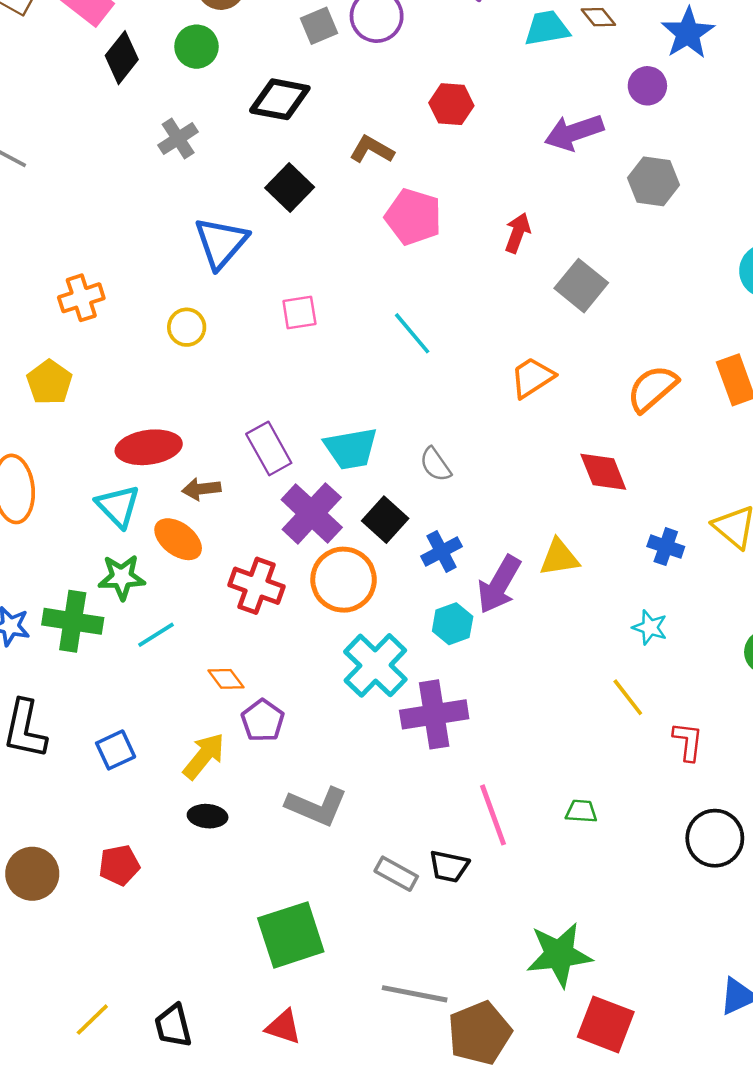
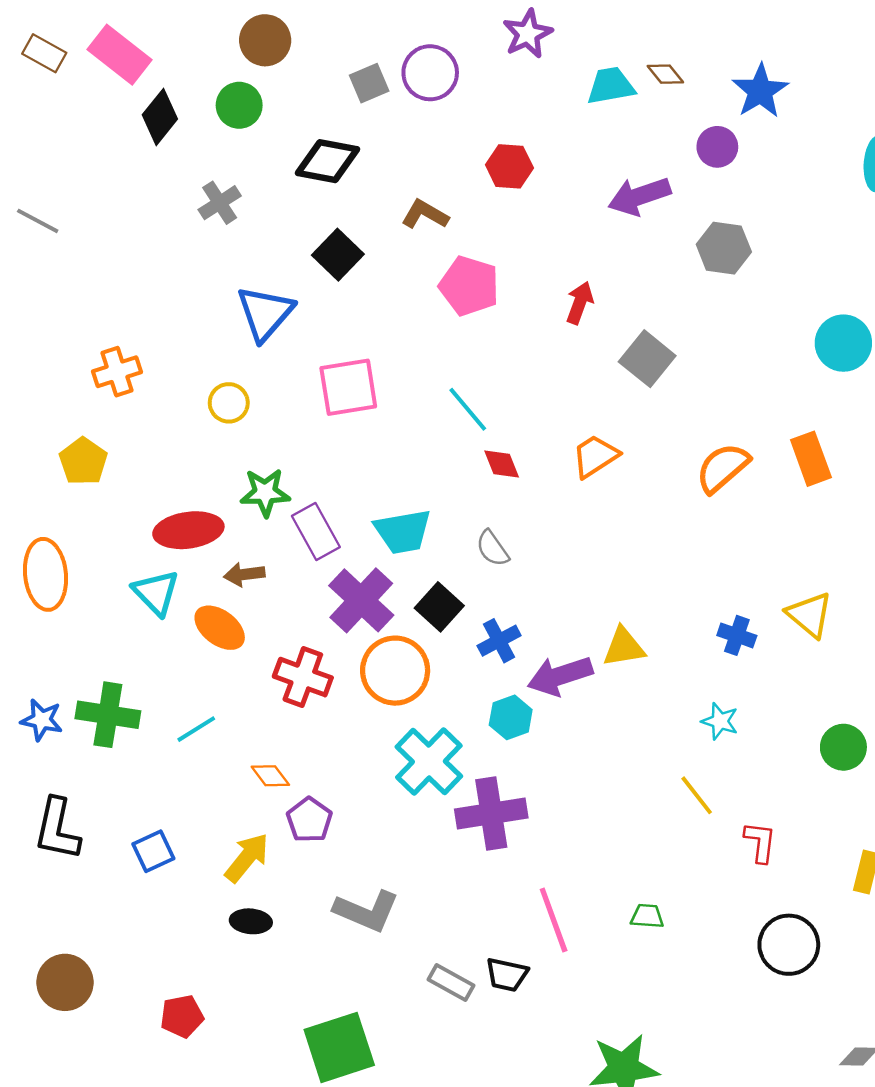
pink square: (299, 312) -> (348, 387), size x1.6
red diamond: (603, 472) -> (502, 464), moved, size x0.7
green star: (122, 577) -> (265, 493), moved
purple arrow: (499, 585) -> (560, 676), turned 42
red pentagon: (119, 865) -> (182, 1016), moved

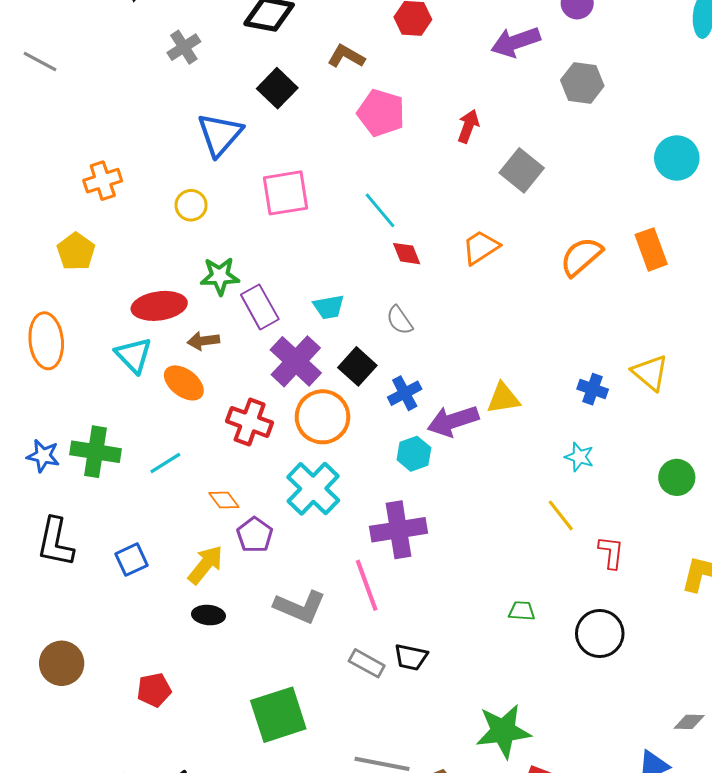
cyan trapezoid: (403, 531) -> (329, 307), size x0.7
cyan cross: (429, 762) -> (313, 489), moved
pink line: (554, 920) -> (367, 585), moved
black circle: (789, 945) -> (600, 634), moved

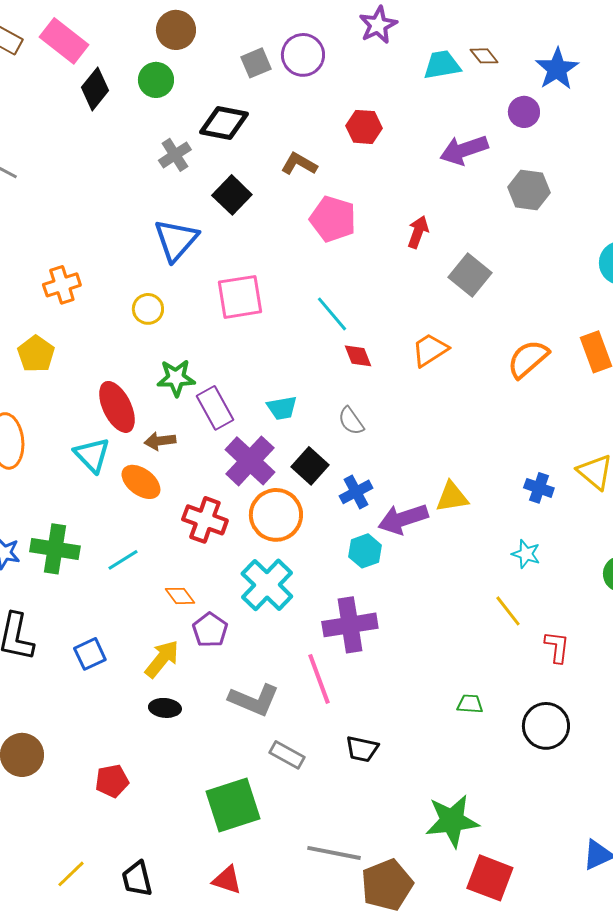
gray cross: (184, 47) -> (175, 155), moved
red ellipse: (159, 306) -> (117, 407), turned 72
gray rectangle: (367, 663) -> (287, 755), moved

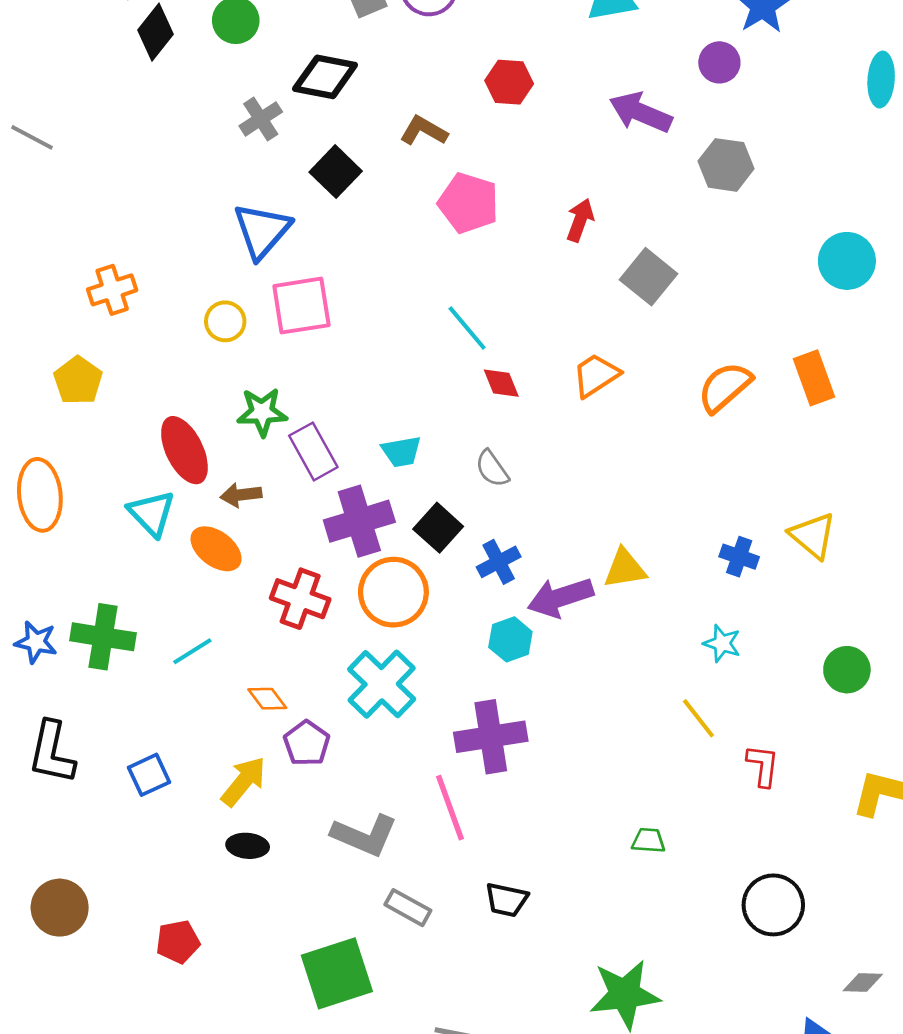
purple arrow: (464, 150) -> (641, 112), turned 42
pink square: (240, 297) -> (301, 306), moved
purple cross: (250, 461) -> (359, 521), turned 30
black circle: (546, 726) -> (773, 905), moved

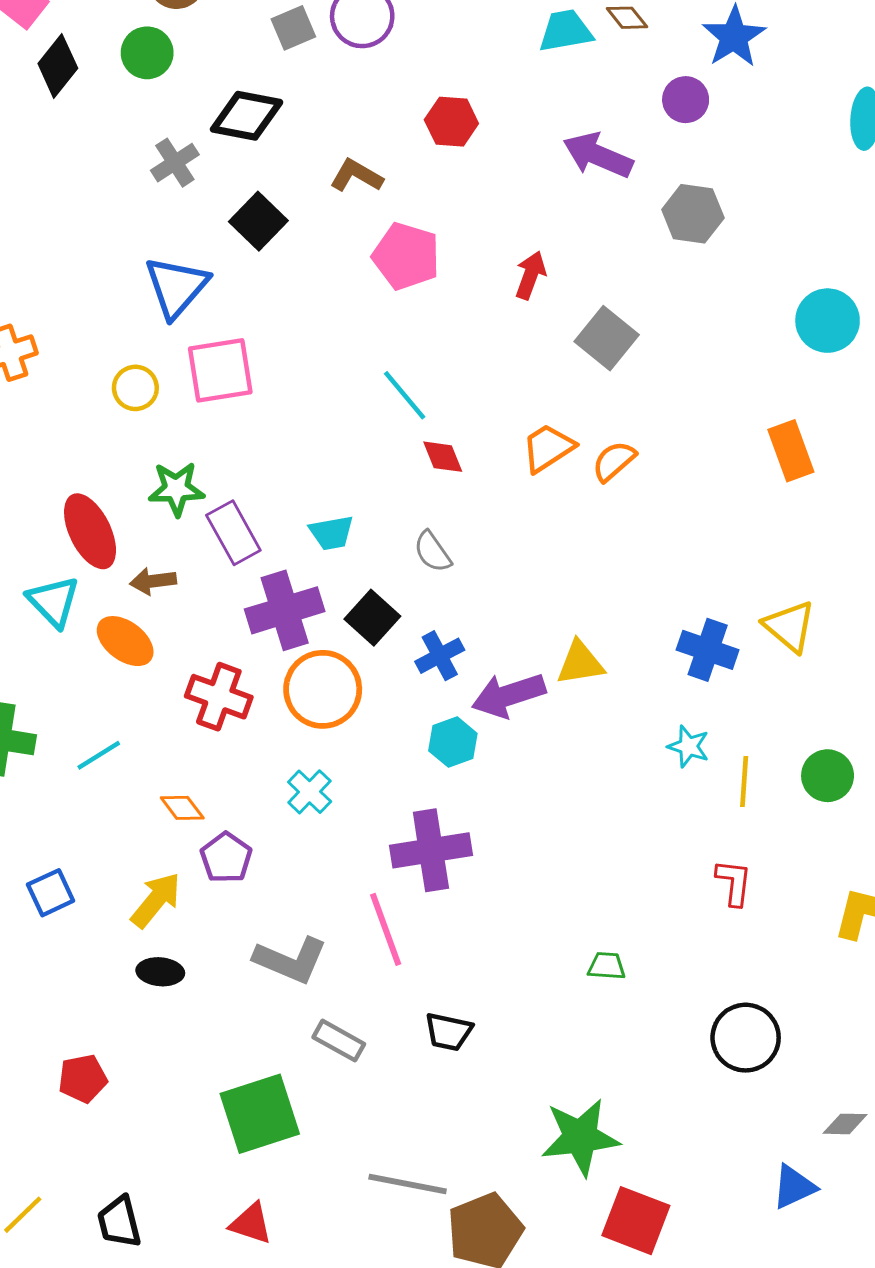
orange semicircle: (725, 387) -> (614, 461), moved, size x0.7
blue cross: (739, 557) -> (708, 650), size x1.4
cyan cross: (382, 684) -> (310, 792), size x0.6
yellow line: (698, 718) -> (744, 782), moved, turned 42

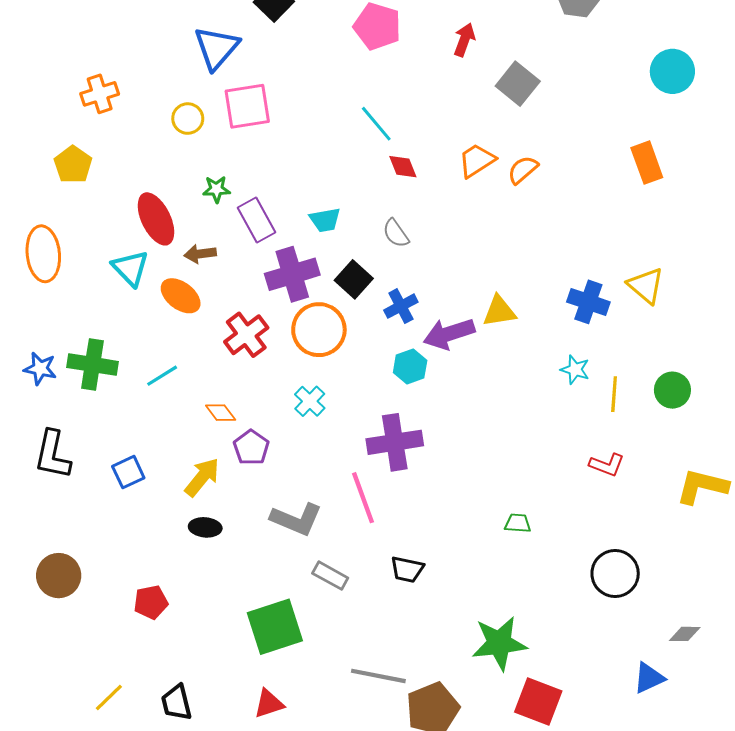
green star: (176, 489) -> (216, 189), size x0.7
red cross: (219, 697) -> (246, 335), turned 33
red L-shape: (734, 882) -> (607, 465), turned 104
red triangle: (251, 1223) -> (269, 704), turned -36

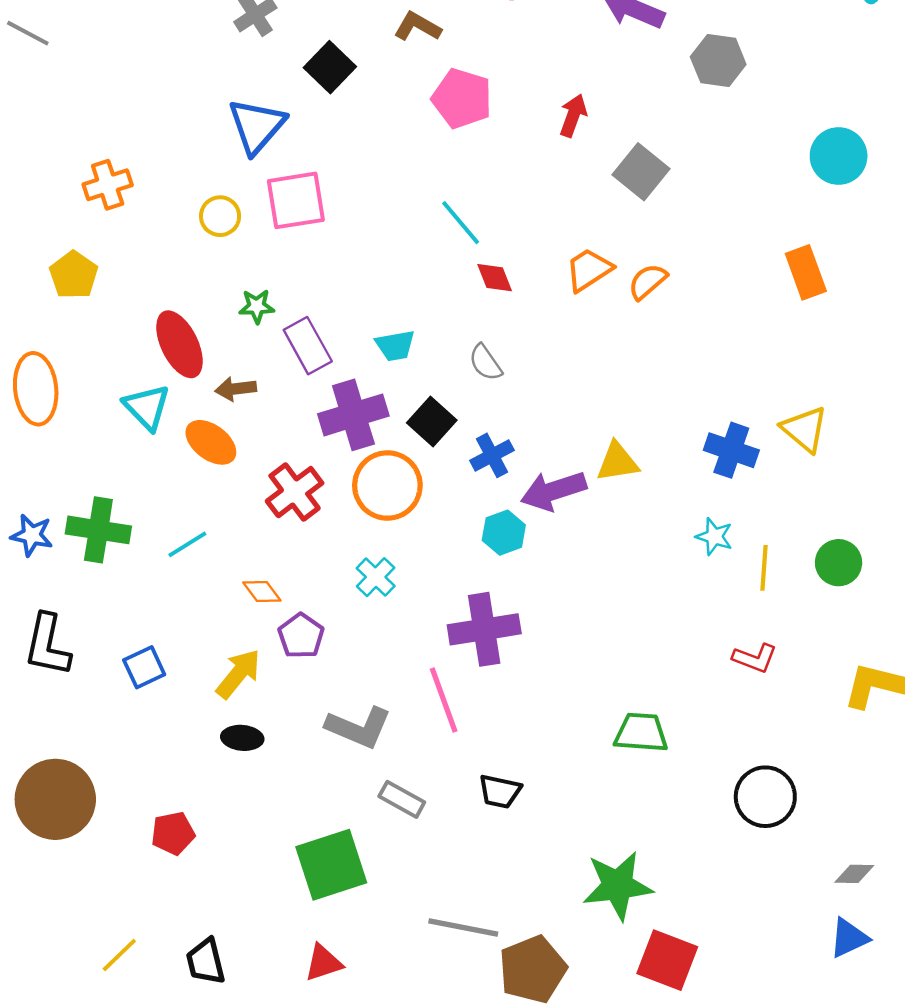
green trapezoid: (518, 523) -> (641, 733), size x1.6
brown circle: (59, 576) -> (55, 799), size x1.4
blue triangle: (649, 678) -> (849, 938), moved

